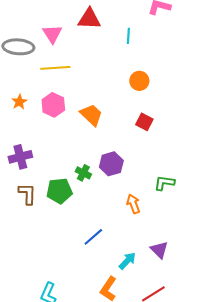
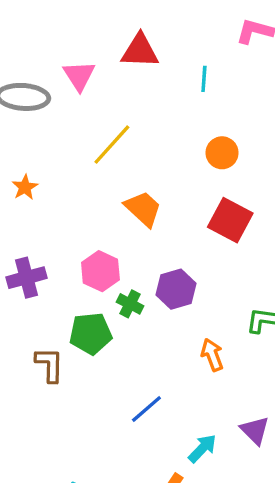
yellow line: (55, 68) -> (112, 145), moved, turned -44
pink hexagon: (53, 105) -> (100, 271), moved
red square: (144, 122) -> (230, 220), size x1.5
brown L-shape: (27, 194) -> (50, 365), moved

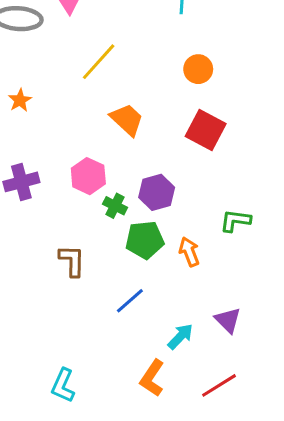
green pentagon: (91, 333) -> (145, 240), moved
brown L-shape: (50, 365) -> (72, 261), moved

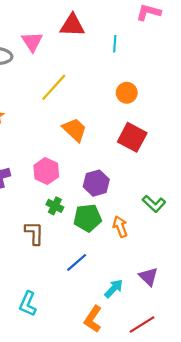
green cross: (115, 206) -> (55, 206), moved
green L-shape: (235, 221) -> (154, 204), turned -145
cyan L-shape: (63, 385) -> (28, 304), moved

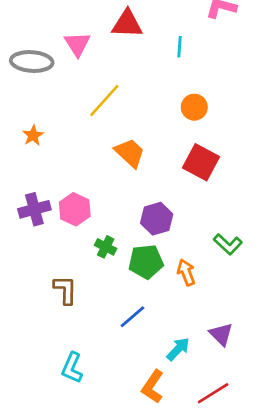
pink hexagon: (46, 171) -> (75, 209), moved
brown L-shape: (34, 233) -> (65, 290), moved

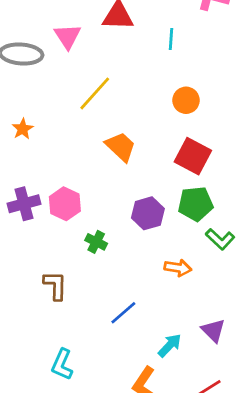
green pentagon: (146, 262) -> (196, 204), moved
orange arrow: (186, 272) -> (178, 268), turned 120

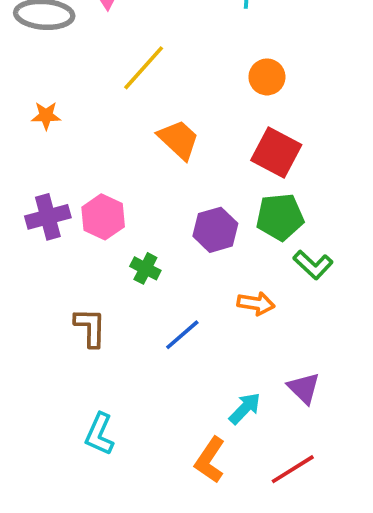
orange star: (23, 129) -> (46, 116), turned 30
blue line: (123, 313) -> (182, 335), moved

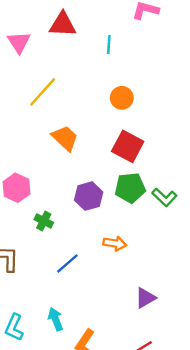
green L-shape: (313, 265) -> (164, 197), moved
purple triangle: (304, 388) -> (145, 298), turned 45
cyan arrow: (245, 408) -> (56, 319), moved, turned -65

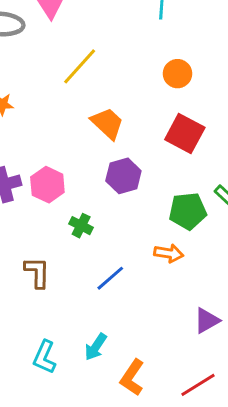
green pentagon: (130, 188) -> (188, 211), moved
purple hexagon: (89, 196) -> (123, 176), moved
cyan arrow: (56, 319) -> (96, 347), turned -125

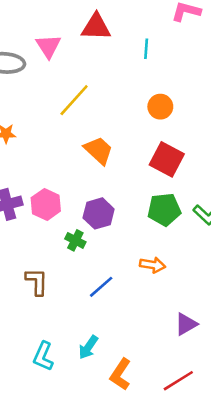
purple hexagon: (123, 176) -> (99, 213), moved
green pentagon: (188, 211) -> (164, 210), moved

